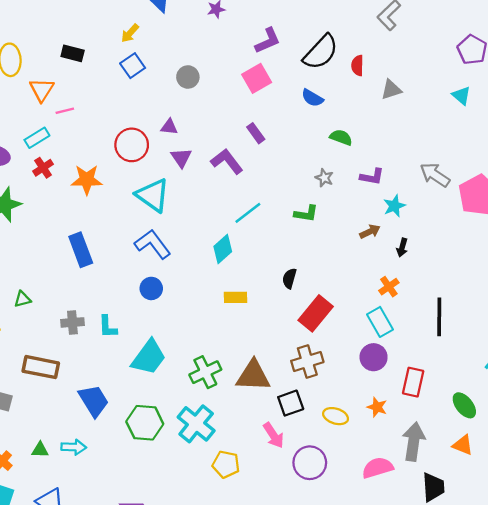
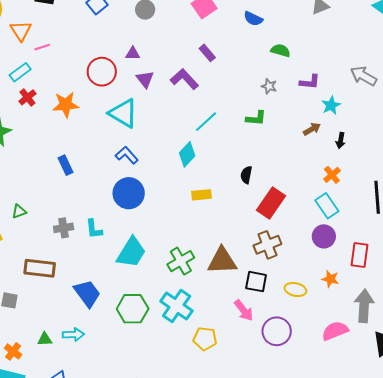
blue L-shape: (153, 244) -> (127, 155), size x0.7
blue rectangle: (81, 250) -> (65, 165), size x0.7
blue circle: (151, 288) -> (129, 193), size x1.6
black square: (291, 403) -> (256, 282), turned 35

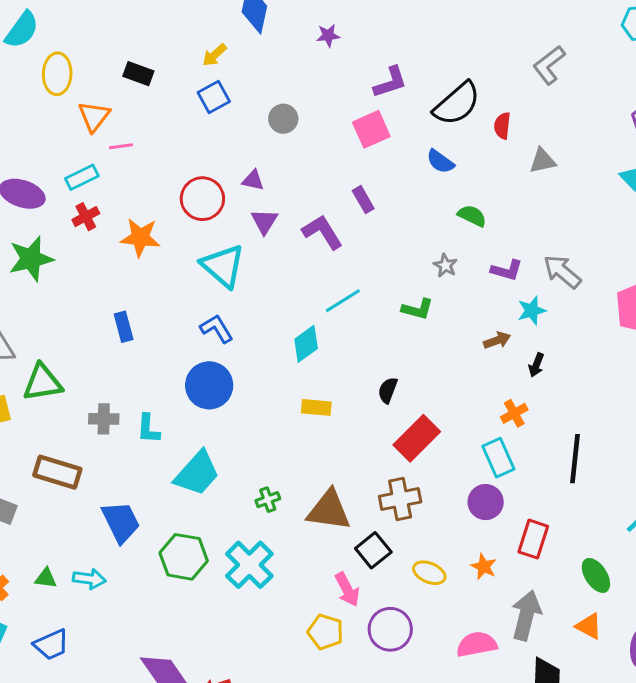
gray arrow: (363, 76) -> (562, 272), moved
green triangle: (19, 211) -> (42, 383), size x1.8
green cross: (181, 261) -> (268, 500), size x0.6
black square: (256, 282) -> (373, 550), turned 30
yellow pentagon: (205, 339) -> (325, 632), moved

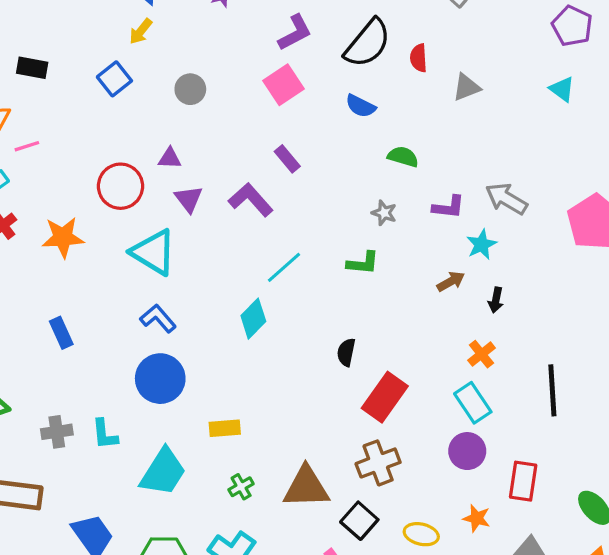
yellow arrow: (214, 55) -> (141, 31), moved
yellow rectangle: (316, 407) -> (225, 428), moved

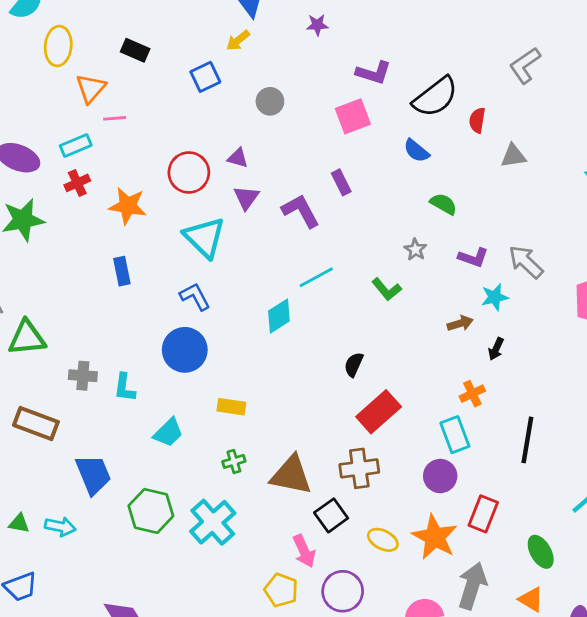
purple L-shape: (295, 33) -> (374, 73), turned 32
green L-shape: (363, 263) -> (387, 289), turned 32
blue rectangle: (61, 333) -> (122, 271), moved
cyan trapezoid: (163, 472) -> (168, 433), size x0.7
orange star: (477, 518) -> (435, 537), size x1.8

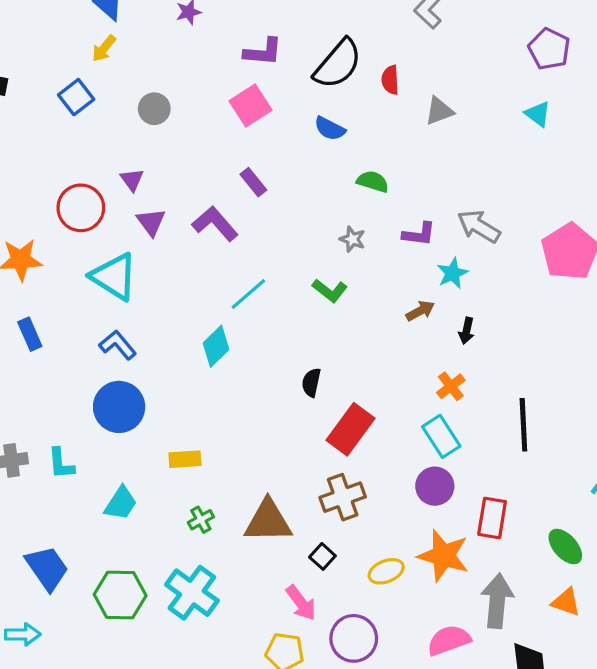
purple triangle: (238, 158) -> (132, 180), turned 50
black square: (331, 515) -> (322, 556), size x0.7
yellow ellipse: (383, 540) -> (386, 571), turned -36

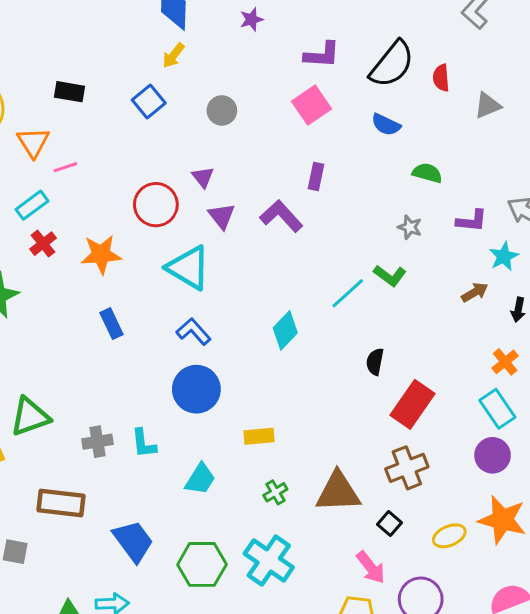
purple rectangle: (253, 182) -> (316, 176), turned 52
cyan line: (248, 294) -> (348, 293), moved

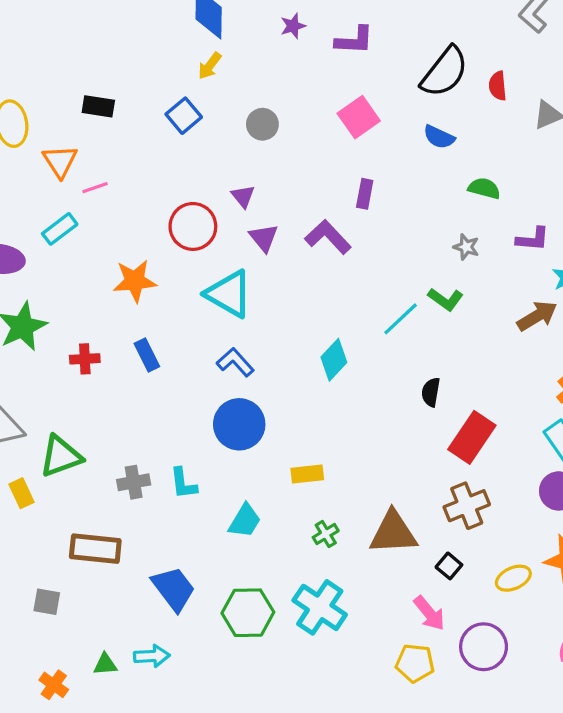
purple L-shape: (322, 55) -> (354, 40), moved
red cross: (43, 244) -> (85, 359), moved, turned 36
brown arrow: (475, 292) -> (537, 316), size x1.4

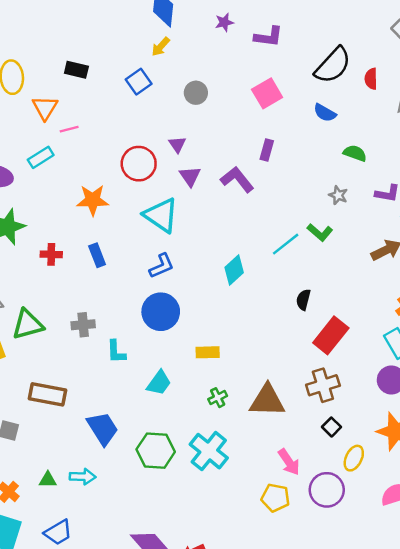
blue L-shape: (235, 362) -> (162, 266), turned 104
gray cross: (134, 482) -> (83, 325), moved
black square: (449, 566) -> (331, 427), moved
yellow ellipse: (513, 578) -> (354, 458), moved, turned -45

